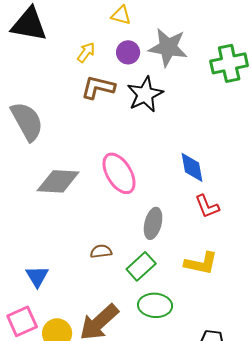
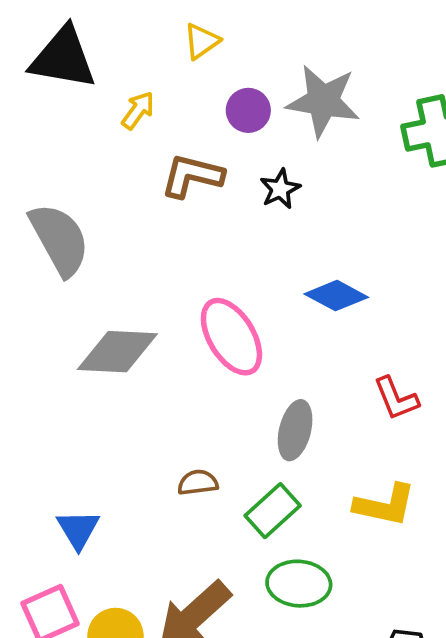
yellow triangle: (121, 15) -> (202, 41), moved, turned -50
yellow arrow: (86, 52) -> (138, 110), moved
black star: (145, 94) -> (280, 189), size x0.6
blue diamond: (192, 167) -> (336, 296), moved, turned -52

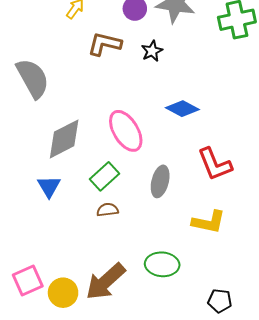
gray diamond: (117, 352) -> (64, 139), turned -30
red L-shape: (396, 398) -> (215, 164), size x1.4
green rectangle: (273, 511) -> (104, 176), moved
blue triangle: (78, 529) -> (49, 187), moved

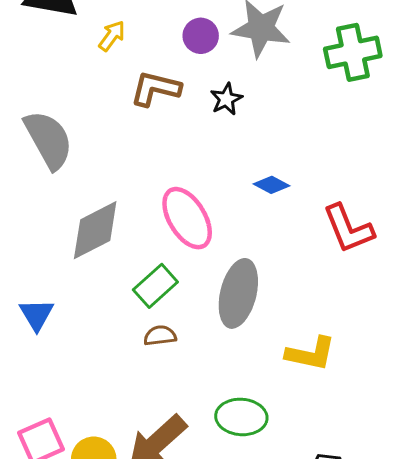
blue diamond: (182, 109) -> (271, 185), size x0.7
red L-shape: (215, 164) -> (348, 229), moved
gray ellipse: (160, 181) -> (238, 293), size x1.4
blue triangle: (49, 187) -> (36, 315), moved

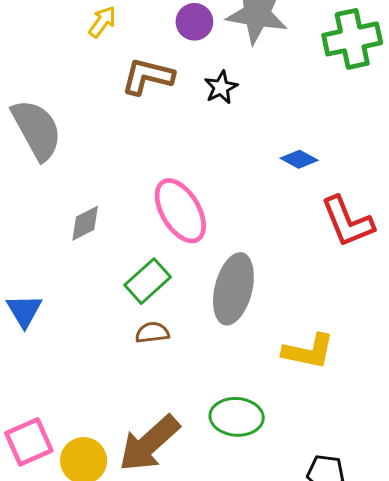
blue diamond: (271, 185) -> (299, 159), moved
gray diamond: (95, 230) -> (85, 223), size x0.6

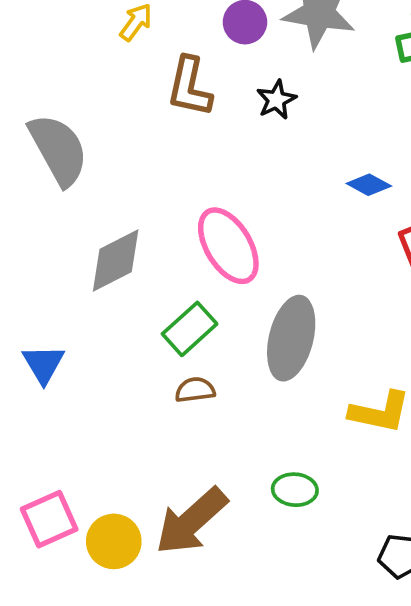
brown L-shape: (148, 76) -> (190, 87), turned -92
gray diamond: (85, 223) -> (116, 261), size x1.5
green ellipse: (237, 417) -> (295, 490), size x0.7

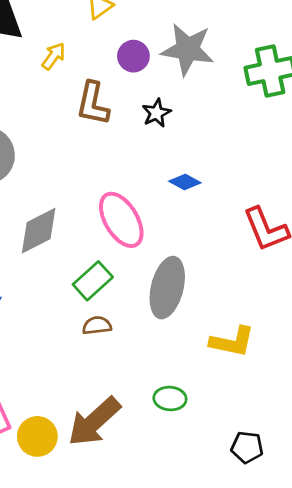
blue diamond: (369, 185) -> (185, 182), moved

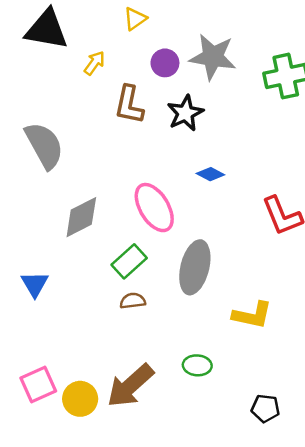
black star: (156, 113) -> (185, 113), size x1.4

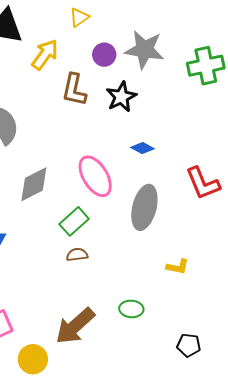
yellow arrow: (94, 63) -> (45, 55), size x1.5
gray ellipse: (195, 267) -> (144, 207), moved
yellow L-shape: (252, 315) -> (178, 267), size x0.7
yellow circle: (80, 399) -> (33, 359), moved

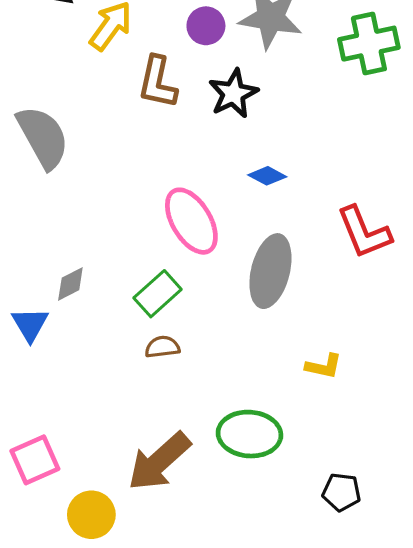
gray diamond: (34, 184) -> (70, 284), moved, size x0.6
green ellipse: (131, 309) -> (249, 434), size x1.6

